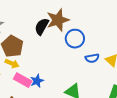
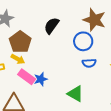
brown star: (58, 20) -> (94, 20), moved, turned 30
blue semicircle: (92, 58) -> (89, 63), moved

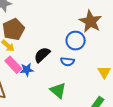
black semicircle: (52, 26) -> (42, 55), moved
blue semicircle: (89, 63) -> (67, 62), moved

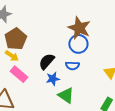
brown star: (90, 21) -> (79, 28), moved
blue star: (27, 70) -> (53, 79), moved

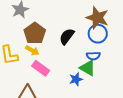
black semicircle: (47, 61) -> (67, 36), moved
blue star: (53, 79) -> (76, 79), moved
green triangle: (66, 95) -> (88, 68), moved

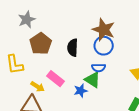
black semicircle: (67, 36) -> (73, 48), turned -36
yellow arrow: (32, 50) -> (38, 87), moved
pink rectangle: (41, 68) -> (56, 79), moved

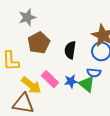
yellow arrow: (38, 87) -> (31, 85), size x1.5
blue star: (81, 91) -> (71, 81), moved

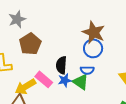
black semicircle: (70, 50) -> (61, 65), moved
yellow arrow: (31, 85) -> (25, 87), turned 115

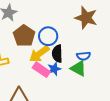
blue circle: (93, 48) -> (48, 36), moved
blue star: (65, 80) -> (54, 69), moved
yellow arrow: (25, 87) -> (39, 54), moved

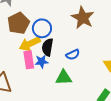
blue semicircle: (83, 56) -> (73, 55), turned -32
green triangle: (78, 68) -> (64, 78), moved, turned -42
pink rectangle: (41, 70) -> (29, 60), turned 36

